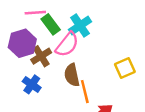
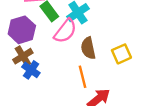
brown cross: (41, 56) -> (23, 56), moved
brown semicircle: (72, 75) -> (88, 48), moved

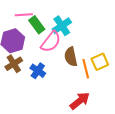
blue cross: (31, 70) -> (38, 71), moved
orange line: (83, 77) -> (86, 69), moved

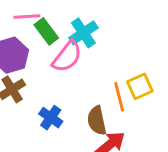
brown semicircle: (71, 57) -> (97, 121), moved
blue cross: (38, 71) -> (51, 118), moved

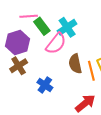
brown semicircle: (97, 121) -> (75, 64), moved

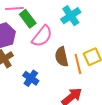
cyan cross: (67, 27) -> (71, 16), moved

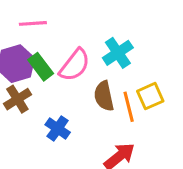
cyan cross: (71, 16) -> (118, 53), moved
green rectangle: (28, 19) -> (41, 67), moved

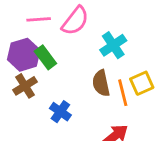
pink semicircle: (75, 65) -> (75, 21), moved

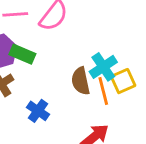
cyan cross: (113, 45) -> (103, 67), moved
green rectangle: (45, 57) -> (22, 54), turned -30

